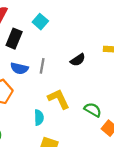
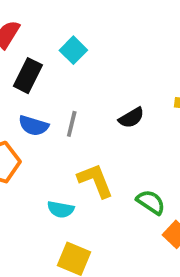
cyan semicircle: (39, 118) -> (61, 209), turned 98

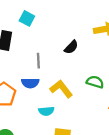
blue semicircle: (34, 126) -> (30, 83), moved
green semicircle: (151, 202) -> (95, 82), moved

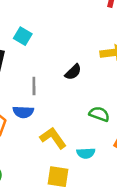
yellow L-shape: (61, 89) -> (53, 138), moved
cyan semicircle: (46, 111) -> (86, 153), moved

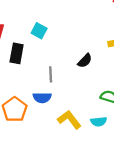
cyan semicircle: (86, 153) -> (99, 122), moved

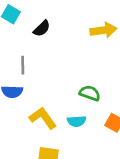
black semicircle: (85, 61) -> (42, 28), moved

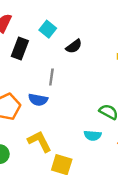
yellow L-shape: (43, 118) -> (40, 141), moved

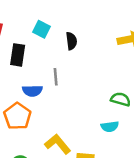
black semicircle: (74, 46) -> (71, 41), turned -49
blue semicircle: (38, 100) -> (32, 91), moved

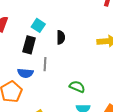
black rectangle: (18, 55) -> (29, 45), moved
green semicircle: (121, 99) -> (77, 87), moved

